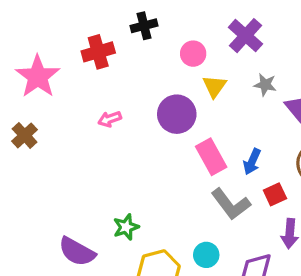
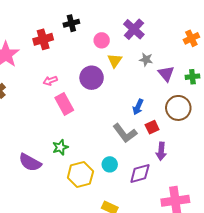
pink rectangle: (211, 157) -> (64, 104), moved

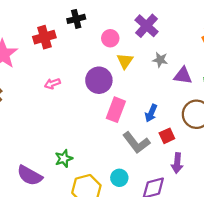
purple triangle: (166, 74) -> (183, 76), turned -42
pink rectangle: (64, 104) -> (116, 110), moved, turned 50

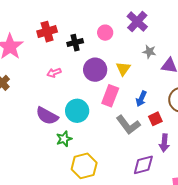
black cross: (76, 19) -> (75, 43), moved
yellow triangle: (125, 61) -> (123, 69), moved
purple semicircle: (30, 176) -> (47, 116), moved
cyan circle: (119, 178) -> (77, 111), moved, size x1.5

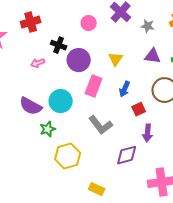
black cross: (75, 43) -> (59, 45), moved, turned 35
gray star: (149, 52) -> (148, 26), moved
yellow triangle: (123, 69) -> (116, 59), moved
gray L-shape: (128, 125) -> (101, 125), moved

